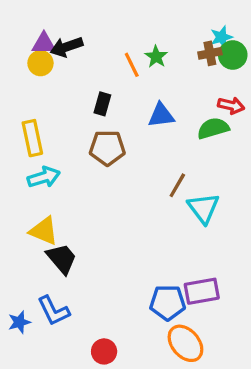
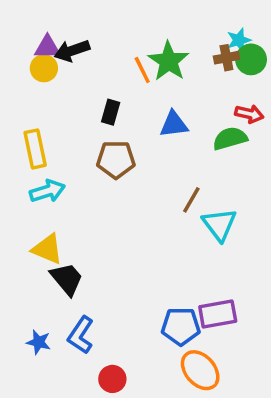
green star: (156, 57) -> (169, 61), size x1.6
blue L-shape: (54, 311) -> (81, 335), moved, turned 60
blue star: (19, 322) -> (39, 342), moved, turned 30

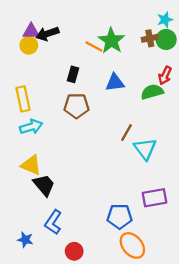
cyan star: (239, 40) -> (165, 20), moved
orange line: (142, 70) -> (94, 46), turned -36
red arrow: (249, 114) -> (165, 76), turned 102
purple rectangle: (218, 314) -> (154, 198), moved
blue star: (39, 342) -> (25, 240), moved

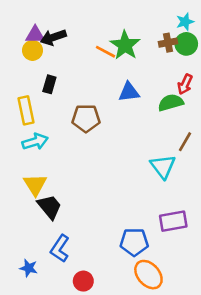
black rectangle: (73, 74) -> (49, 84), moved
brown line: (127, 133) -> (185, 142), moved
yellow triangle: (31, 165) -> (35, 185), turned 35

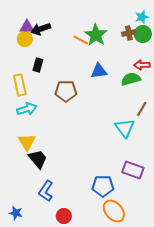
red arrow: (185, 84) -> (142, 65), turned 63
purple rectangle: (173, 221) -> (133, 170), turned 30
blue star: (29, 268) -> (16, 213), moved

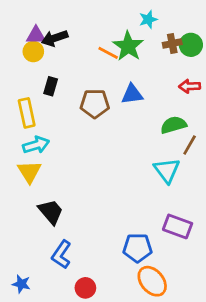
cyan star: (142, 17) -> (148, 19), moved
green semicircle: (131, 79) -> (174, 125), moved
brown pentagon: (66, 91) -> (95, 104), moved
yellow triangle: (27, 142) -> (29, 172), moved

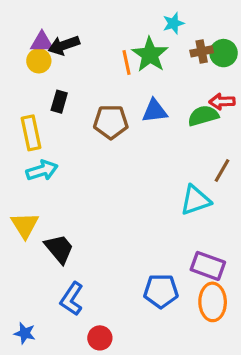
orange line: (108, 53) -> (126, 62), turned 50
green semicircle: (174, 125) -> (203, 116), moved
cyan triangle: (167, 170) -> (195, 200), turned 48
yellow triangle: (29, 172) -> (25, 225), moved
orange ellipse: (152, 281) -> (213, 302), moved, turned 40

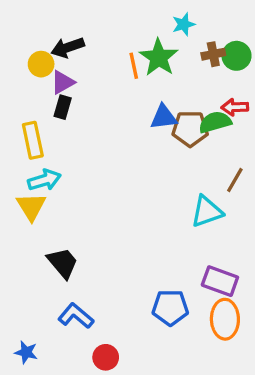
purple triangle: (42, 42) -> (63, 82), moved, turned -30
brown pentagon: (111, 122) -> (190, 129), moved
yellow triangle: (25, 225) -> (31, 207), moved
blue L-shape: (72, 299) -> (76, 316), turned 96

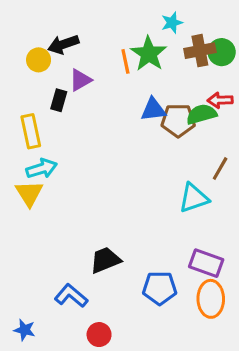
brown cross: (213, 54) -> (200, 51), size x1.4
purple triangle: (63, 82) -> (80, 80), moved
black trapezoid: (63, 263) -> (105, 260), moved, turned -72

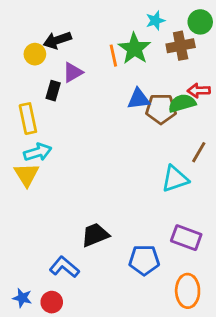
green circle: (222, 52) -> (200, 22), moved
orange ellipse: (211, 299) -> (188, 291), moved
red circle: (99, 335) -> (52, 302), moved

